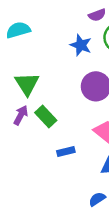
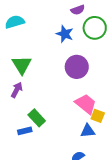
green rectangle: (46, 116) -> (37, 118), moved
blue rectangle: (66, 152) -> (25, 131), moved

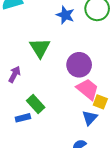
green triangle: (22, 65) -> (40, 48), moved
purple circle: (77, 67) -> (79, 65), moved
blue triangle: (88, 131) -> (90, 118), turned -42

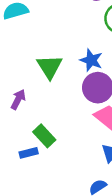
blue star: (65, 15) -> (91, 60), moved

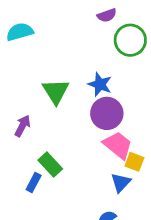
blue rectangle: (29, 153) -> (34, 182), turned -48

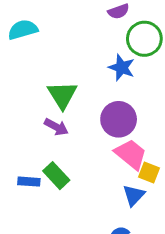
blue star: (100, 84) -> (122, 68), moved
purple arrow: (23, 126) -> (56, 127), moved, turned 90
blue rectangle: (34, 182) -> (29, 182), moved, turned 66

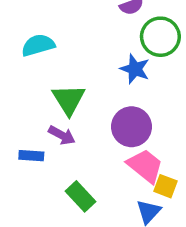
cyan semicircle: (23, 30) -> (38, 45), moved
green rectangle: (56, 176) -> (81, 196), moved
blue rectangle: (29, 182) -> (31, 156), moved

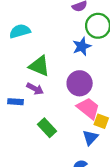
blue star: (135, 69) -> (82, 46), turned 30
green triangle: (69, 100) -> (39, 66), turned -35

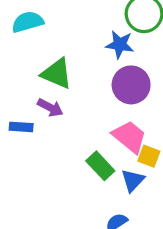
blue star: (82, 46) -> (120, 44), turned 30
purple circle: (80, 83) -> (131, 85), moved
green rectangle: (47, 128) -> (100, 166), moved

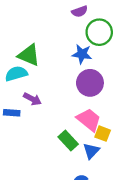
cyan semicircle: (28, 22) -> (16, 74), moved
green triangle: (57, 74) -> (29, 55), moved

